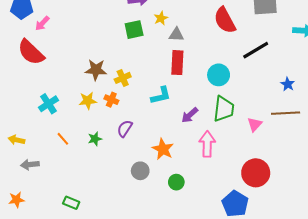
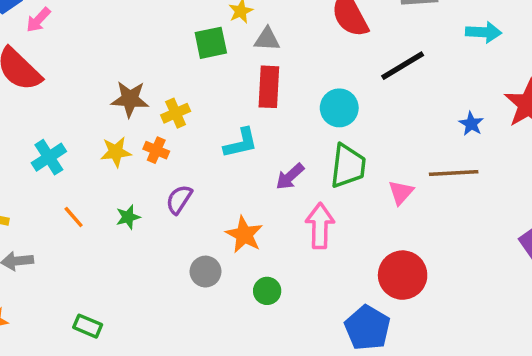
green square: (134, 30) -> (211, 43), moved
blue star: (288, 84) -> (471, 124), moved

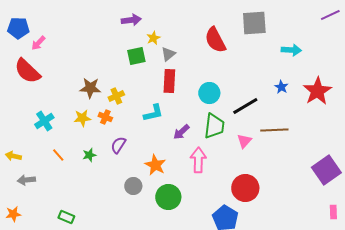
gray triangle: (267, 39) -> (168, 54), turned -42
black line: (403, 66) -> (245, 106), moved
blue star: (471, 124) -> (281, 87), moved
green circle: (267, 291) -> (168, 197), size x1.6

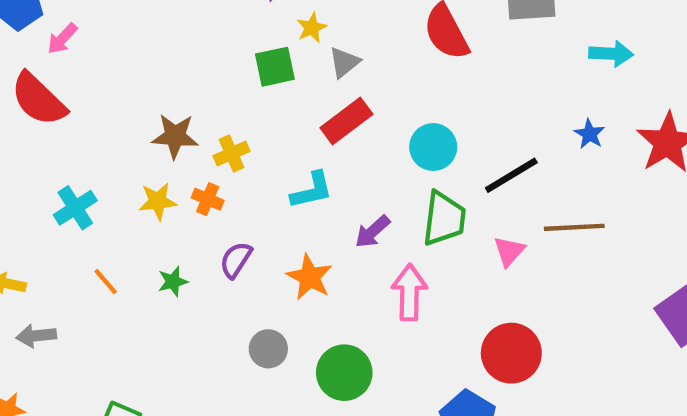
red rectangle: (169, 81) -> (346, 121), turned 50
orange star: (155, 165) -> (310, 277), moved

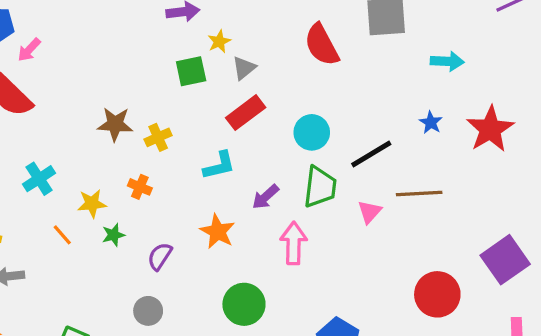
orange cross: (208, 199) -> (140, 187), moved
yellow star: (158, 201) -> (92, 203), moved
purple semicircle: (236, 260) -> (160, 256), moved
gray circle: (268, 349) -> (148, 311), moved
red circle: (511, 353) -> (437, 294), moved

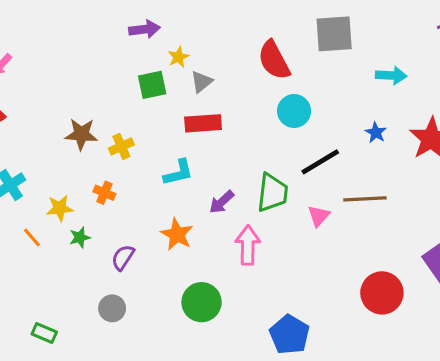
red rectangle: (246, 113) -> (203, 123), turned 33
cyan circle: (312, 132) -> (294, 111), moved

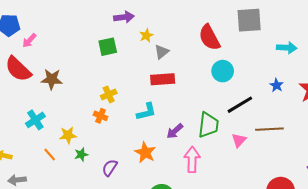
green square: (152, 85) -> (108, 47), moved
brown star: (81, 134) -> (52, 79), moved
orange cross: (104, 193) -> (101, 116), moved

